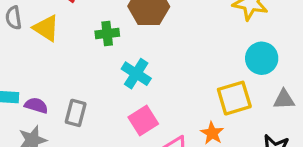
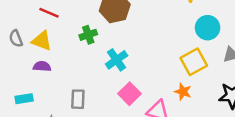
cyan cross: (136, 74) -> (117, 60), turned 35
purple semicircle: (36, 105) -> (42, 66), moved

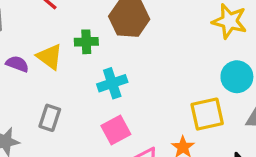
yellow triangle: (42, 41) -> (50, 57), moved

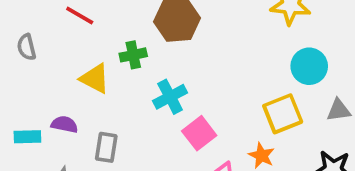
purple semicircle: (17, 64) -> (64, 124), moved
pink square: (116, 130) -> (199, 133), moved

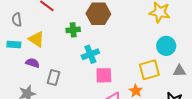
yellow triangle: (95, 79) -> (36, 39), moved
pink square: (199, 133) -> (104, 75), turned 30
cyan rectangle: (27, 137) -> (14, 44), moved

